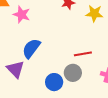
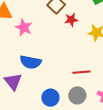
blue semicircle: (31, 48) -> (31, 62), turned -120
gray circle: (73, 73) -> (77, 95), moved

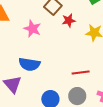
pink star: (24, 28) -> (32, 29), moved

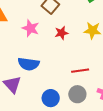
red star: (69, 21) -> (61, 33), moved

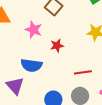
red star: (61, 33) -> (57, 46), moved

